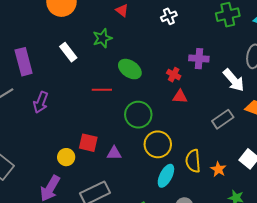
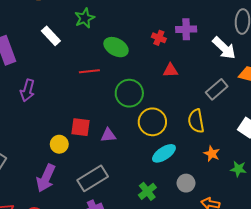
red cross: (174, 75) -> (159, 38), moved
yellow semicircle: (193, 161) -> (196, 121), moved
orange star: (218, 169) -> (212, 154), moved
cyan ellipse: (166, 176) -> (164, 153), turned 35

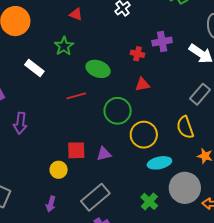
red triangle: (170, 70) -> (142, 84), moved
cyan ellipse: (164, 153) -> (159, 163), turned 30
purple arrow: (46, 178) -> (51, 204), size x0.6
gray circle: (186, 183) -> (185, 188), size x1.8

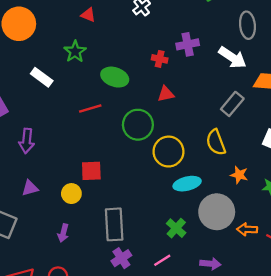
purple triangle: (104, 154) -> (30, 188), moved
gray rectangle: (95, 197) -> (114, 224), turned -52

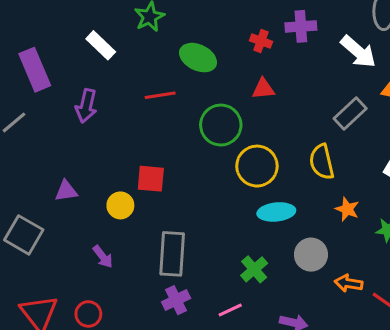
purple arrow: (27, 141) -> (86, 106), moved
gray circle: (217, 212) -> (311, 255), size x0.7
purple arrow: (63, 233) -> (103, 257), turned -60

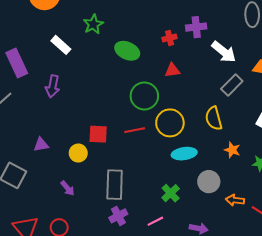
red cross: (261, 41) -> (170, 38), turned -32
white arrow: (358, 52) -> (224, 52), moved
red line: (160, 95) -> (135, 130), moved

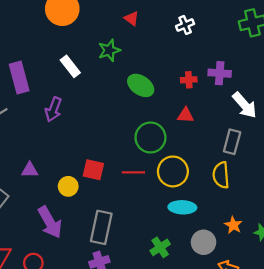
gray rectangle: (232, 85) -> (232, 142), moved, turned -40
orange star: (232, 150) -> (233, 225), moved
purple arrow: (68, 188) -> (50, 222), size x1.8

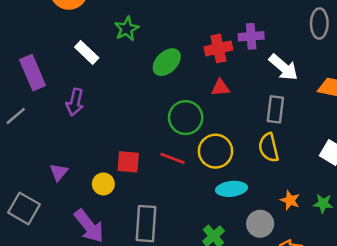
red cross: (189, 80) -> (218, 48), size x1.5
green ellipse: (141, 85) -> (167, 62), turned -70
purple triangle: (30, 170) -> (59, 172), turned -42
red line: (133, 172) -> (173, 158), turned 30

